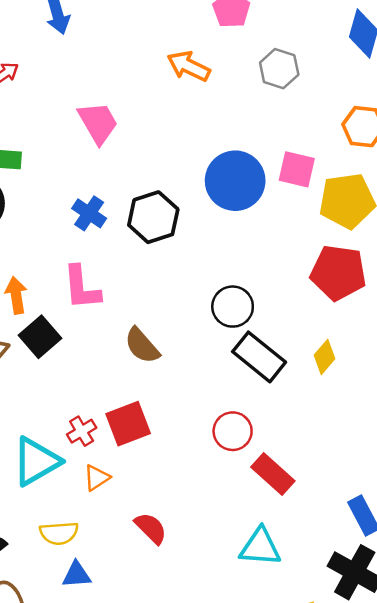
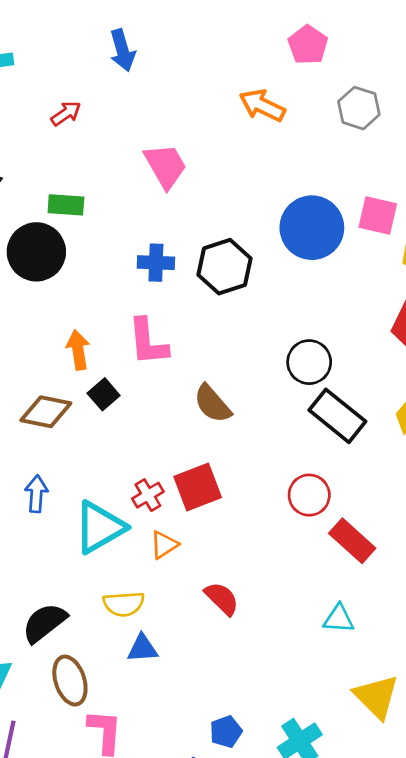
blue cross: (89, 213) -> (156, 263), turned -32
black square: (40, 337) -> (104, 394), size x0.7
cyan triangle: (260, 547) -> (339, 619), size x0.7

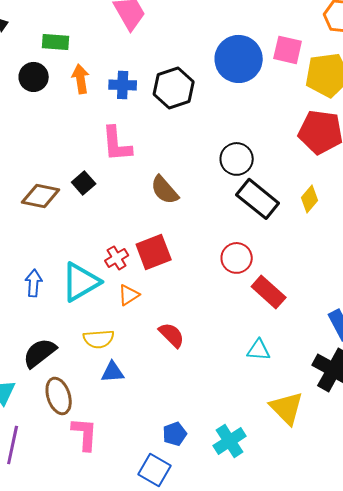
black circle: (36, 252) -> (34, 77), size x0.7
orange arrow: (78, 350) -> (81, 79), moved
blue arrow: (36, 494) -> (34, 283), moved

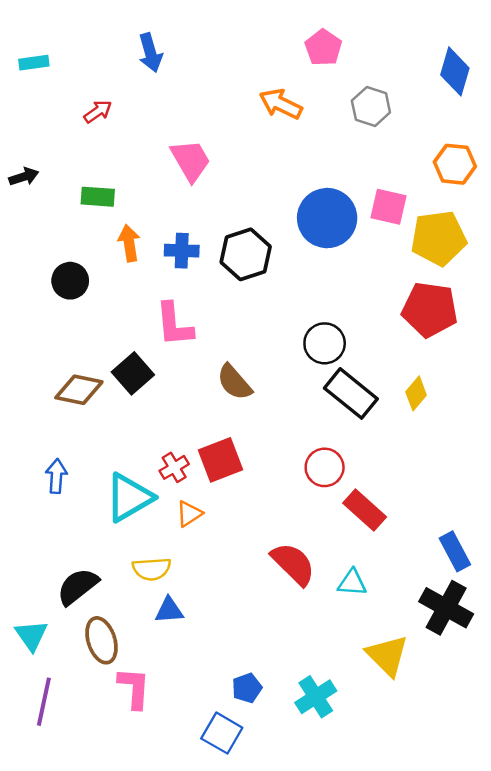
black circle: (34, 77) -> (70, 281), moved
black square: (84, 183) -> (133, 373), size x1.4
blue arrow: (34, 283) -> (56, 476), moved
red semicircle: (172, 335) -> (293, 564), moved, size x1.4

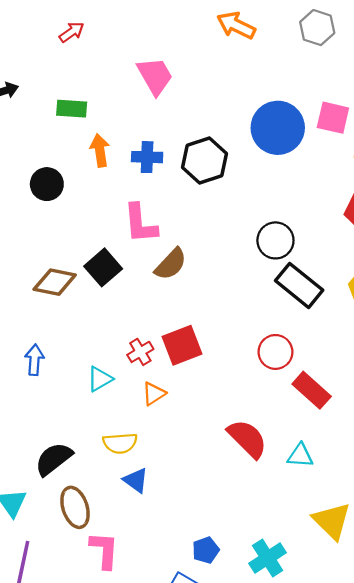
brown semicircle: (234, 382) -> (171, 264), moved, turned -96
cyan triangle: (129, 497) -> (100, 379), size x0.6
blue triangle: (169, 610) -> (136, 480), turned 40

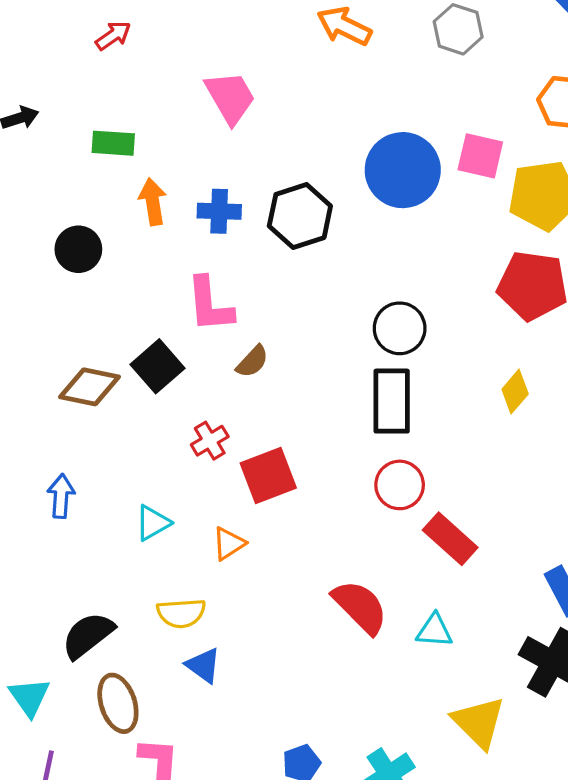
brown semicircle: (171, 264) -> (252, 362), size x0.7
black rectangle: (299, 285) -> (392, 401), moved, turned 51
red cross: (140, 352) -> (210, 441), moved

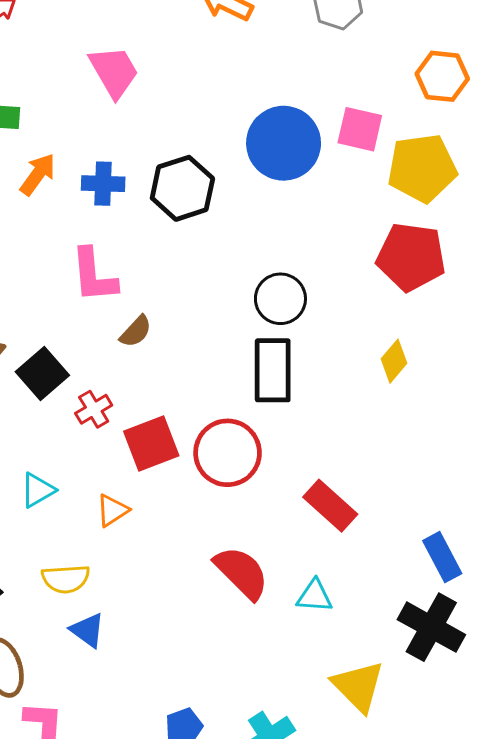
orange arrow: (153, 202) -> (38, 174), turned 45
black square: (158, 366) -> (42, 373), moved
red circle: (400, 485) -> (228, 453), moved, size x1.4

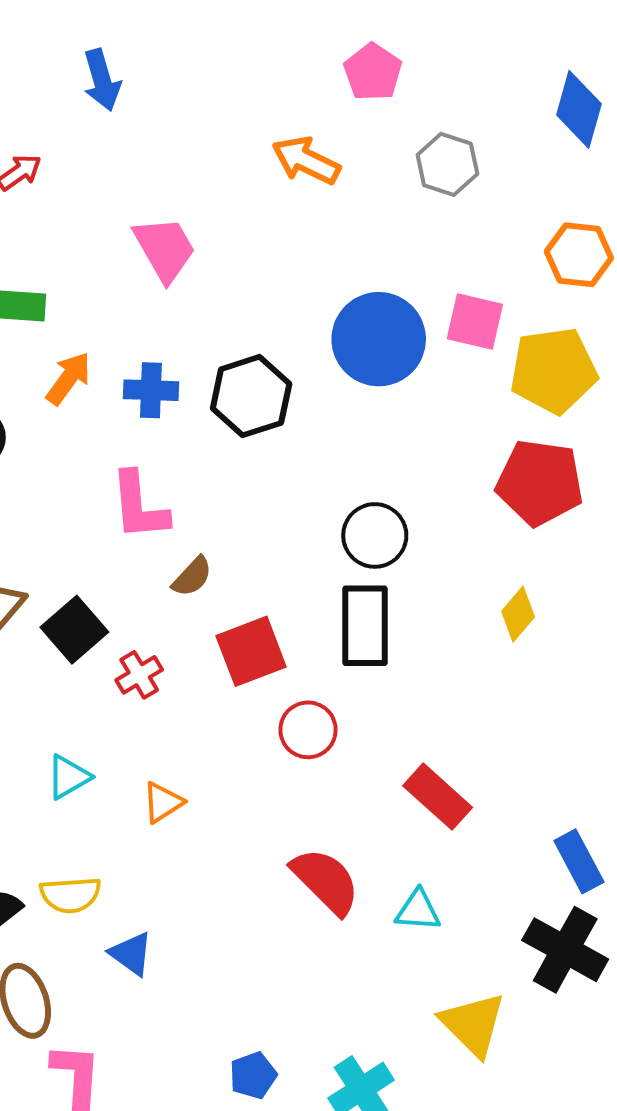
red square: (151, 443) -> (251, 651), moved
red circle: (228, 453) -> (308, 730), size x0.7
yellow semicircle: (66, 579) -> (70, 895), moved

